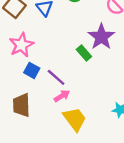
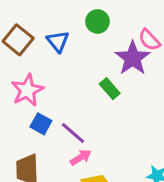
purple star: (101, 37) -> (133, 58), moved
green rectangle: (84, 53) -> (110, 89), moved

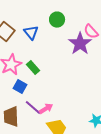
green rectangle: (110, 89) -> (33, 68), moved
purple line: (73, 133) -> (33, 108), moved

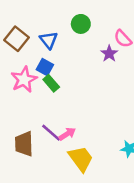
purple star: (80, 44) -> (109, 54), size x0.6
blue square: (20, 87) -> (45, 67), moved

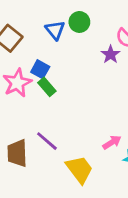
blue triangle: (49, 40) -> (55, 30), moved
pink arrow: (67, 134) -> (112, 142), moved

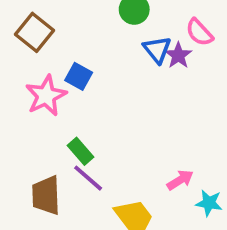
blue triangle: (55, 30) -> (157, 50), moved
green rectangle: (47, 87) -> (81, 151), moved

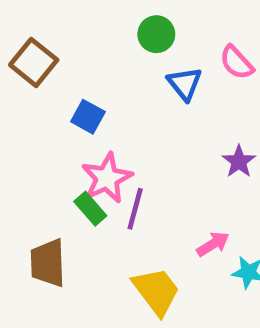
purple star: (178, 55) -> (239, 162), moved
pink star: (46, 96) -> (107, 178), moved
purple line: (88, 178) -> (135, 209), moved, turned 64

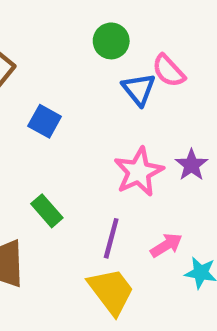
pink semicircle: (236, 62) -> (169, 71), moved
pink star: (107, 178) -> (139, 172), moved
purple line: (135, 209) -> (111, 238), moved

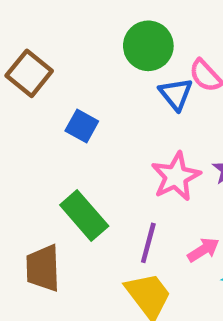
green circle: (111, 41) -> (148, 46), size x1.4
green rectangle: (47, 211) -> (84, 215), size x1.5

